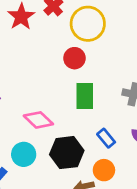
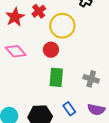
pink diamond: (38, 120) -> (16, 51), moved

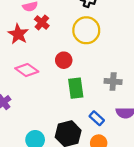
yellow circle: (62, 26) -> (86, 30), moved

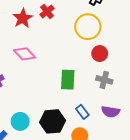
red circle: (64, 60) -> (100, 54), moved

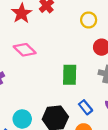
yellow circle: (88, 27) -> (89, 20), size x0.6

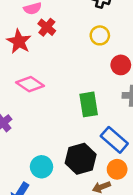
blue rectangle: (86, 107) -> (114, 140), size x1.5

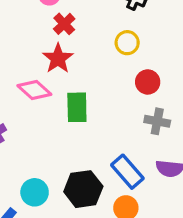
red star: (19, 41) -> (58, 59), moved
green rectangle: (89, 104) -> (77, 107), moved

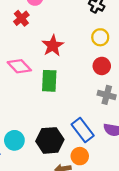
red cross: (64, 24) -> (21, 18), moved
yellow circle: (127, 43) -> (100, 37), moved
red star: (58, 59) -> (53, 46), moved

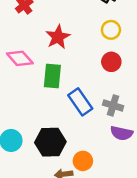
gray cross: (107, 95) -> (113, 105), moved
blue rectangle: (83, 130) -> (80, 102), moved

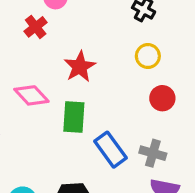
red circle: (111, 62) -> (162, 98), moved

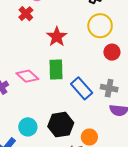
yellow circle: (148, 56) -> (100, 26), size x1.5
pink diamond: (31, 95) -> (27, 76), moved

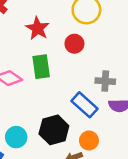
red circle: (112, 52) -> (74, 44), moved
blue rectangle: (82, 88) -> (85, 105), moved

